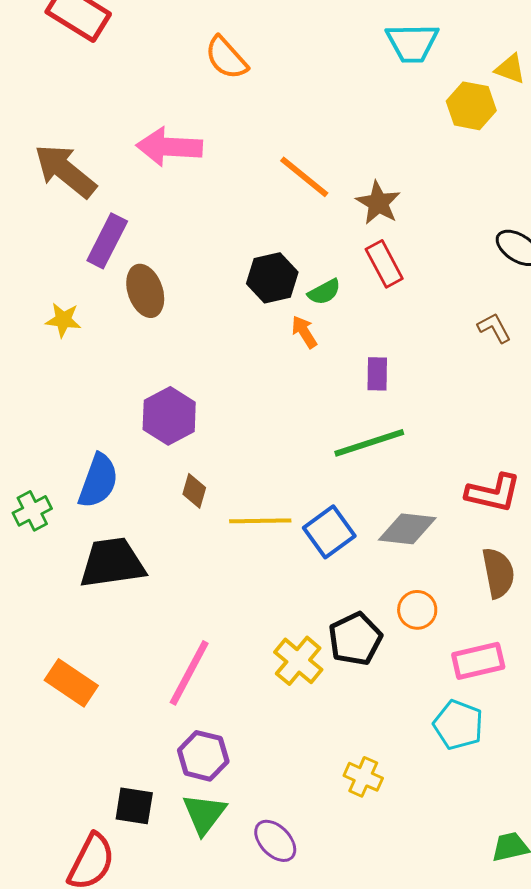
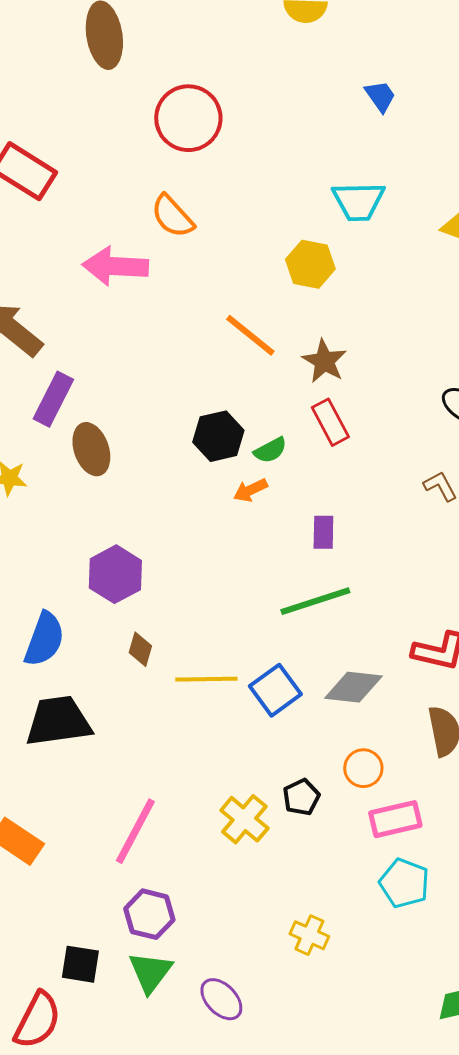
yellow hexagon: (471, 106) -> (310, 264), moved
pink arrow: (169, 147) -> (115, 266), moved
orange arrow: (304, 332) -> (250, 490), turned -84
black pentagon: (355, 639) -> (301, 797), size x0.7
pink rectangle: (478, 661) -> (395, 819), moved

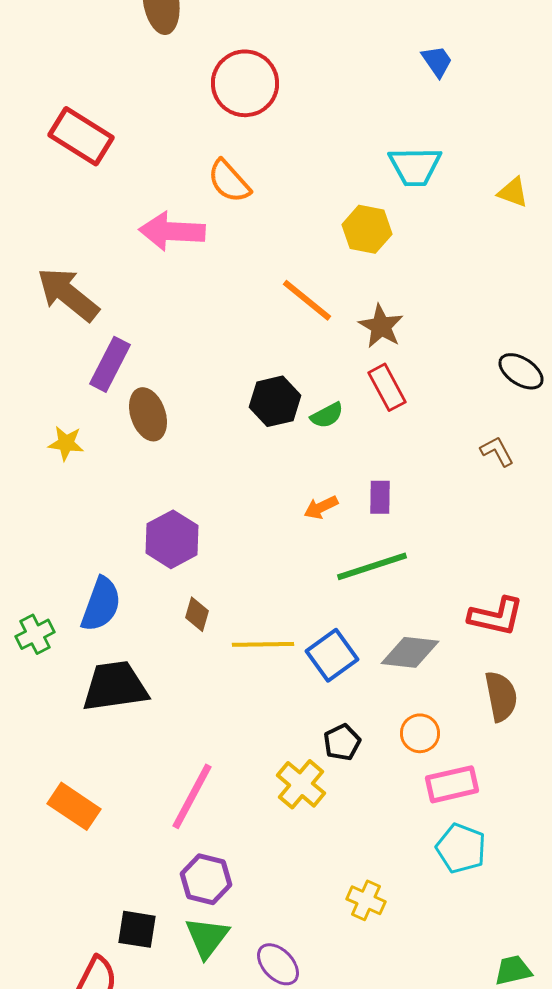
orange arrow: (250, 490) -> (321, 507), moved
black pentagon: (301, 797) -> (342, 742), moved

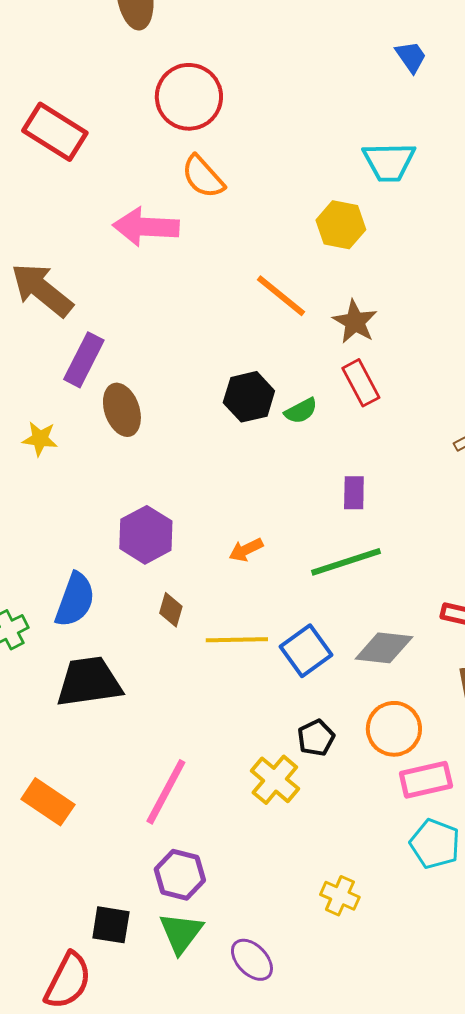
red circle: (245, 83) -> (189, 97), moved
orange arrow: (321, 507) -> (246, 550), moved
orange circle: (420, 733) -> (394, 729), size x1.4

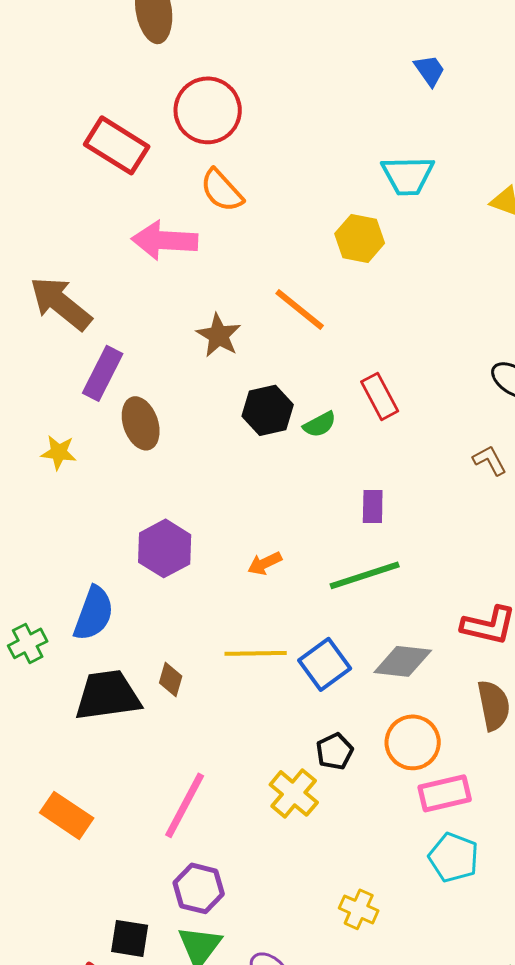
red rectangle: (55, 132) -> (117, 145), moved
brown star: (355, 322) -> (219, 335), moved
brown diamond: (171, 610) -> (171, 679), moved

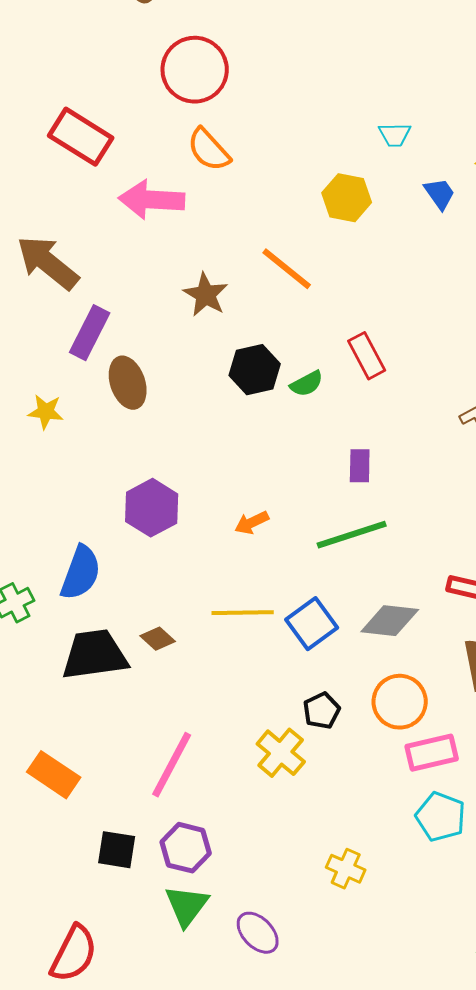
blue trapezoid: (430, 70) -> (440, 194), moved
red rectangle: (117, 145) -> (81, 137), moved
cyan trapezoid: (408, 175) -> (395, 135), size x0.6
brown diamond: (171, 679) -> (158, 639), turned -64
black square: (130, 938) -> (117, 850), moved

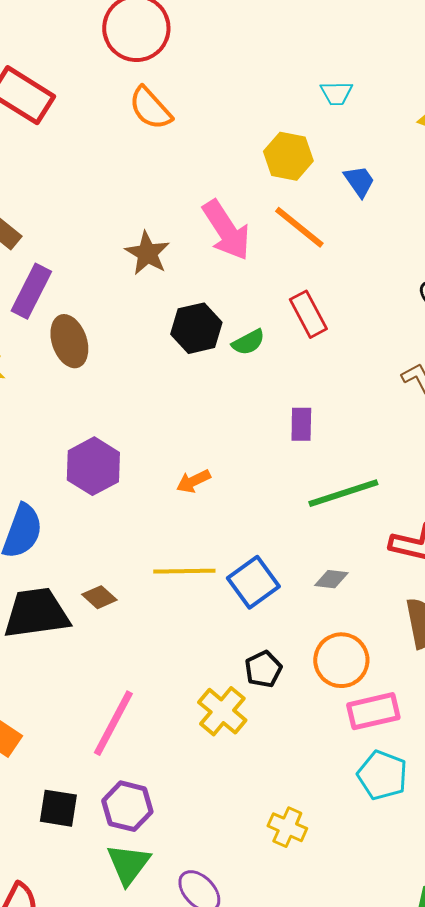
blue trapezoid: (440, 194) -> (359, 181), moved
pink arrow: (152, 200) -> (226, 230), moved, turned -126
orange line: (287, 269) -> (299, 227), moved
green line: (352, 535) -> (343, 493), moved
gray diamond: (390, 621) -> (331, 579), size x0.6

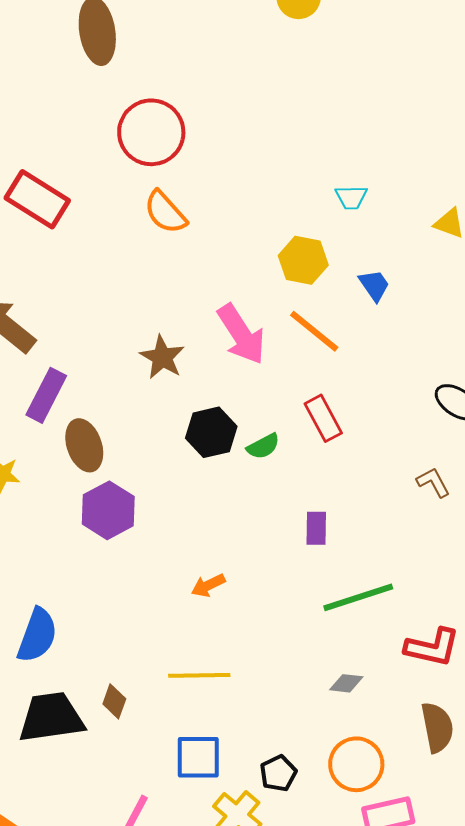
purple hexagon: (93, 466) -> (108, 510), moved
blue square: (253, 582) -> (198, 757), moved, turned 36
brown diamond: (99, 597) -> (114, 701), turned 68

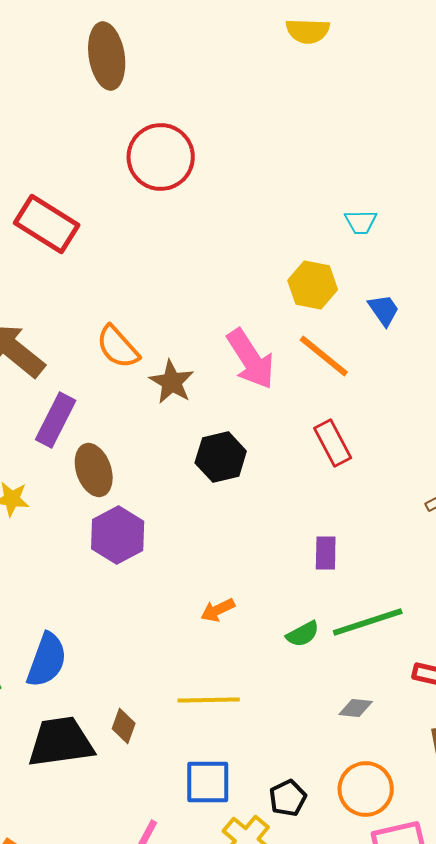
orange semicircle: (165, 212) -> (118, 347), moved
green semicircle: (263, 446) -> (303, 634), moved

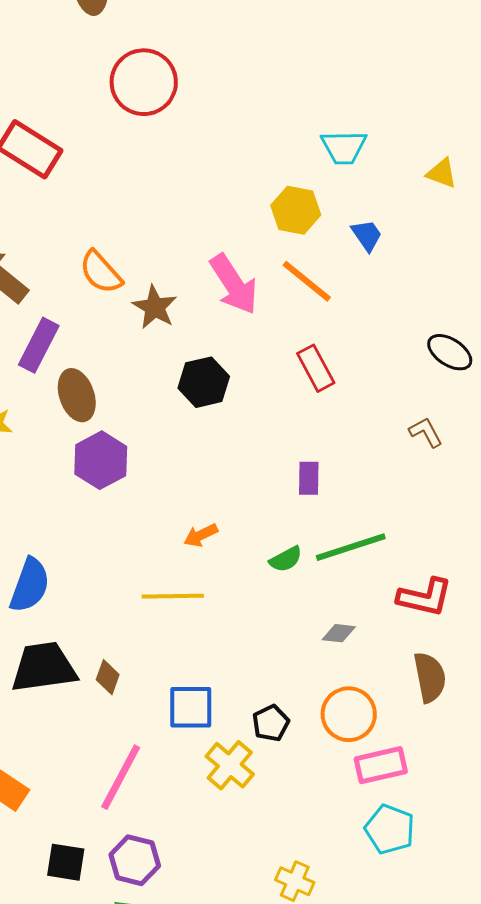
cyan trapezoid: (361, 222) -> (344, 147), size x1.4
yellow line: (209, 700) -> (173, 596), moved
brown diamond: (124, 726) -> (108, 677), moved

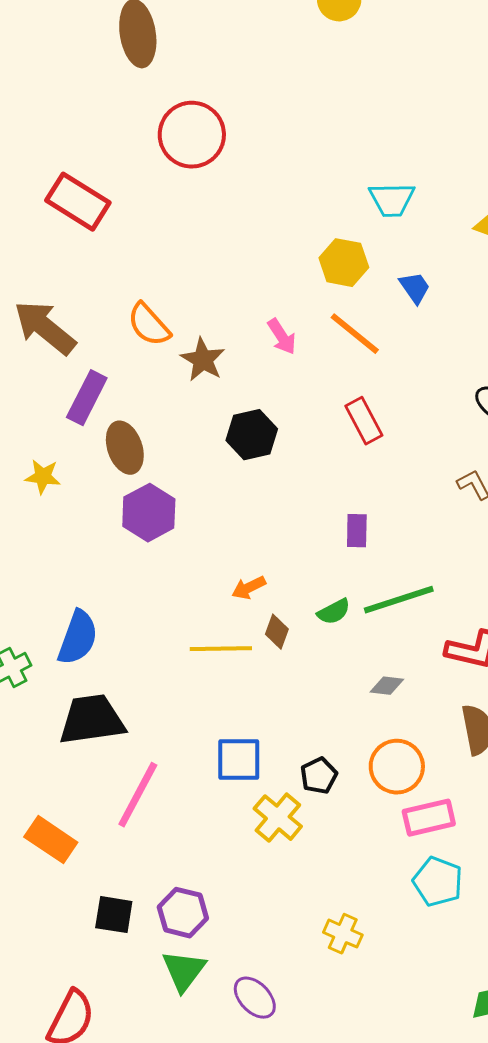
pink arrow: (234, 284) -> (282, 337), size x0.6
brown diamond: (108, 677) -> (277, 632), moved
pink line: (121, 777) -> (138, 795), moved

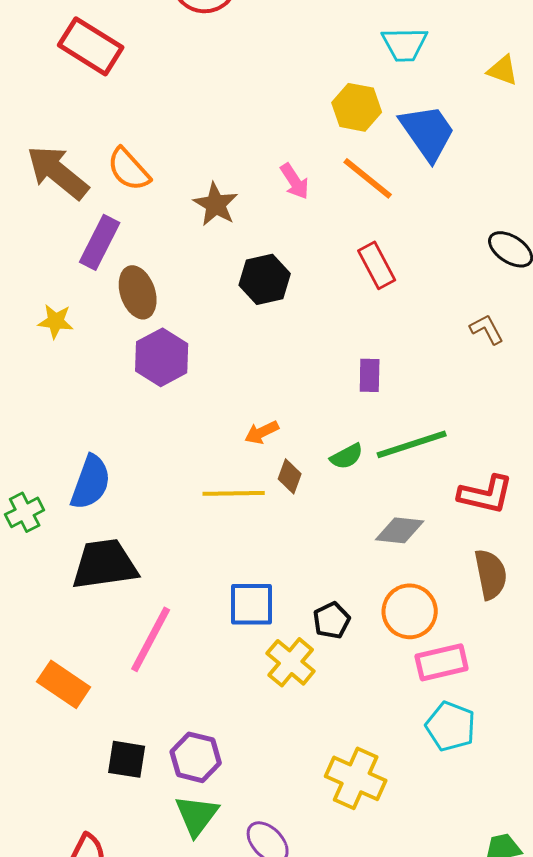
blue trapezoid: (415, 288) -> (428, 132), size x1.8
orange semicircle: (149, 325) -> (129, 169), moved
gray diamond: (387, 686) -> (400, 530), size x1.4
yellow cross: (343, 934) -> (356, 778), size x1.5

